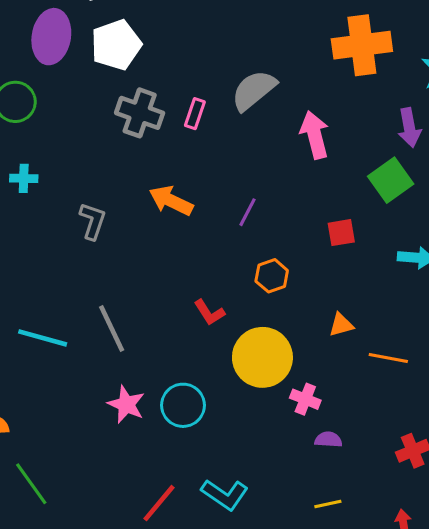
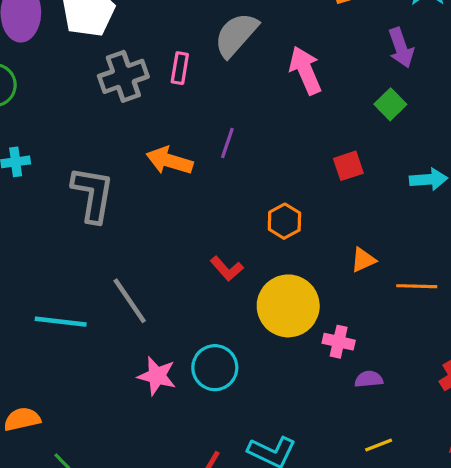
gray cross: (140, 113) -> (123, 76), turned -30
green square: (391, 180) -> (390, 104), size x0.7
purple line: (248, 212) -> (227, 143), moved
gray L-shape: (93, 221) -> (93, 194), size x1.5

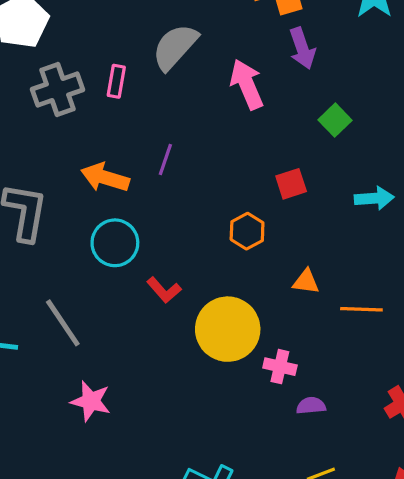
purple arrow: (401, 48) -> (302, 48), moved
orange hexagon: (284, 221) -> (247, 231), moved
orange triangle: (363, 260) -> (306, 282), turned 32
cyan circle: (215, 368) -> (115, 243), moved

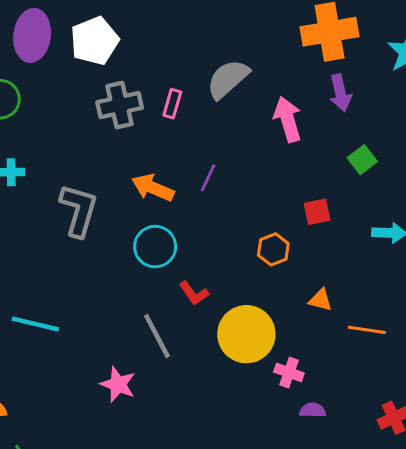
gray line: (63, 323) -> (157, 336), moved

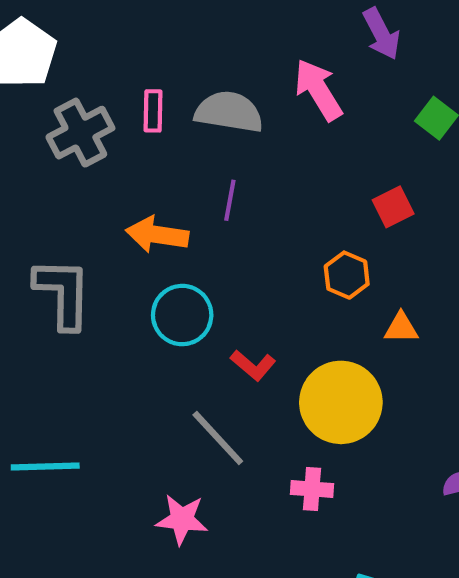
gray semicircle: (228, 79) -> (229, 112), moved, turned 66
orange triangle: (320, 300) -> (401, 328), moved
pink cross: (289, 373) -> (312, 489), moved

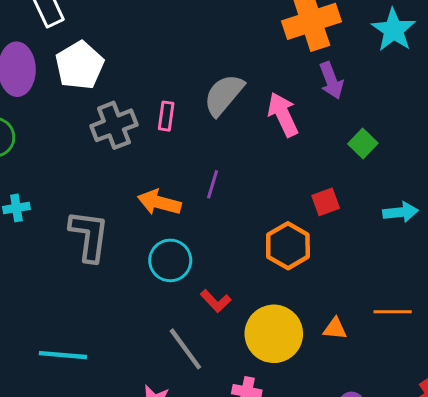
gray semicircle: (229, 112) -> (224, 95), moved, turned -66
orange hexagon: (347, 275) -> (288, 246), size x1.4
orange triangle: (401, 328) -> (335, 329), moved

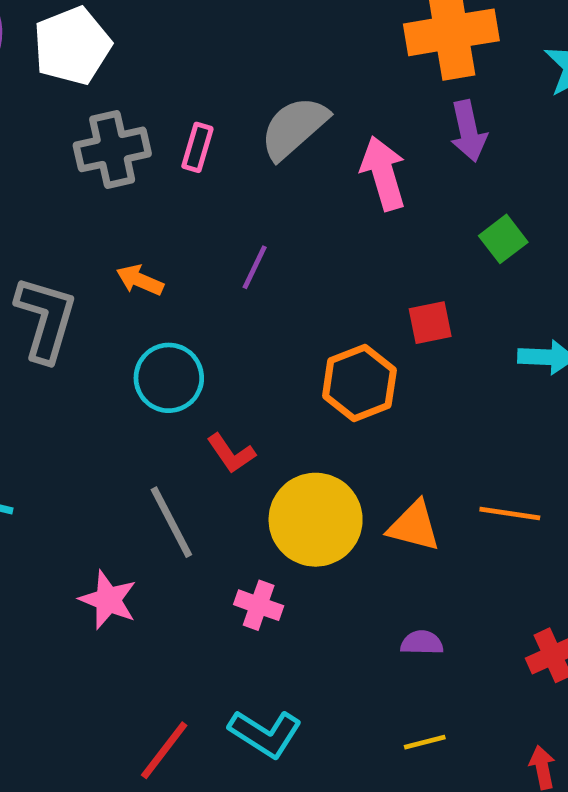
orange arrow: (159, 202) -> (140, 280), moved, size x0.7
orange triangle: (335, 329) -> (414, 526), size x1.4

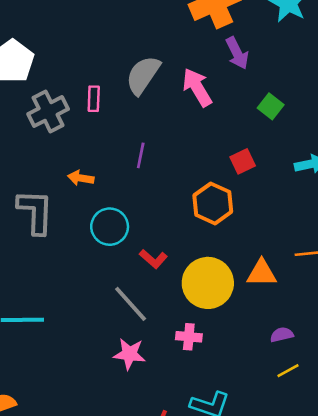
pink star: (108, 600) -> (129, 354), moved
yellow line: (425, 742) -> (288, 371), moved

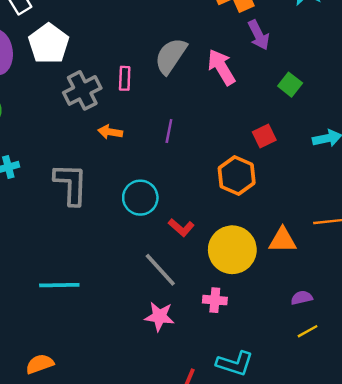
orange arrow: (81, 178) -> (110, 132), moved

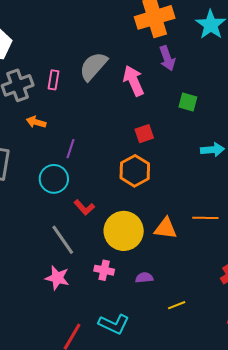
green square: (290, 85) -> (188, 102), turned -30
purple line: (169, 131) -> (70, 149), moved
red square: (264, 136) -> (144, 134), moved
purple semicircle: (302, 298) -> (144, 278), moved

